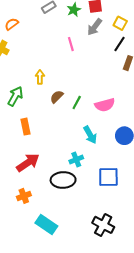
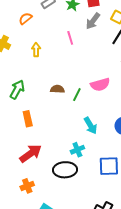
orange semicircle: (12, 24) -> (25, 18), moved
yellow arrow: (40, 77) -> (36, 50), moved
brown semicircle: (57, 97) -> (57, 89), turned 48
pink semicircle: (105, 105) -> (100, 85), moved

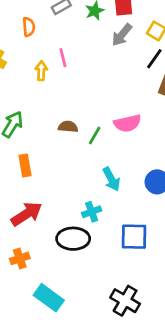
orange semicircle: (25, 18) -> (29, 27), turned 120
pink line: (70, 38) -> (63, 58), moved

